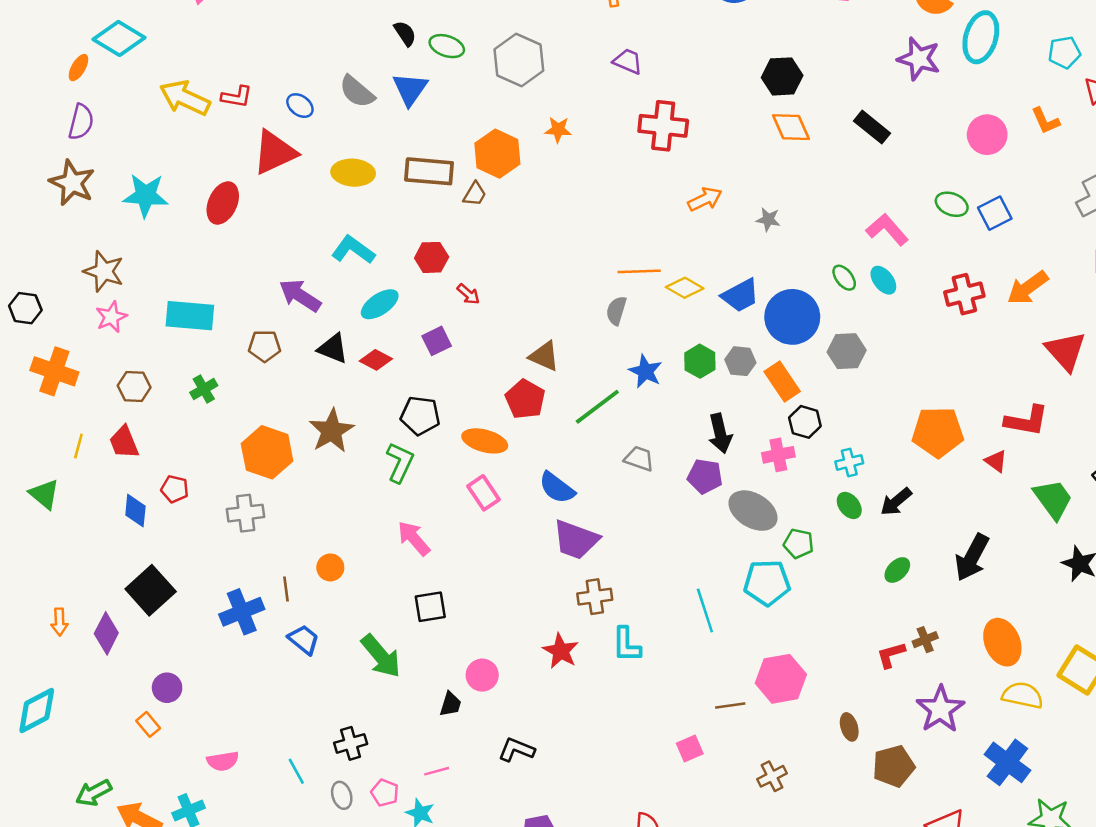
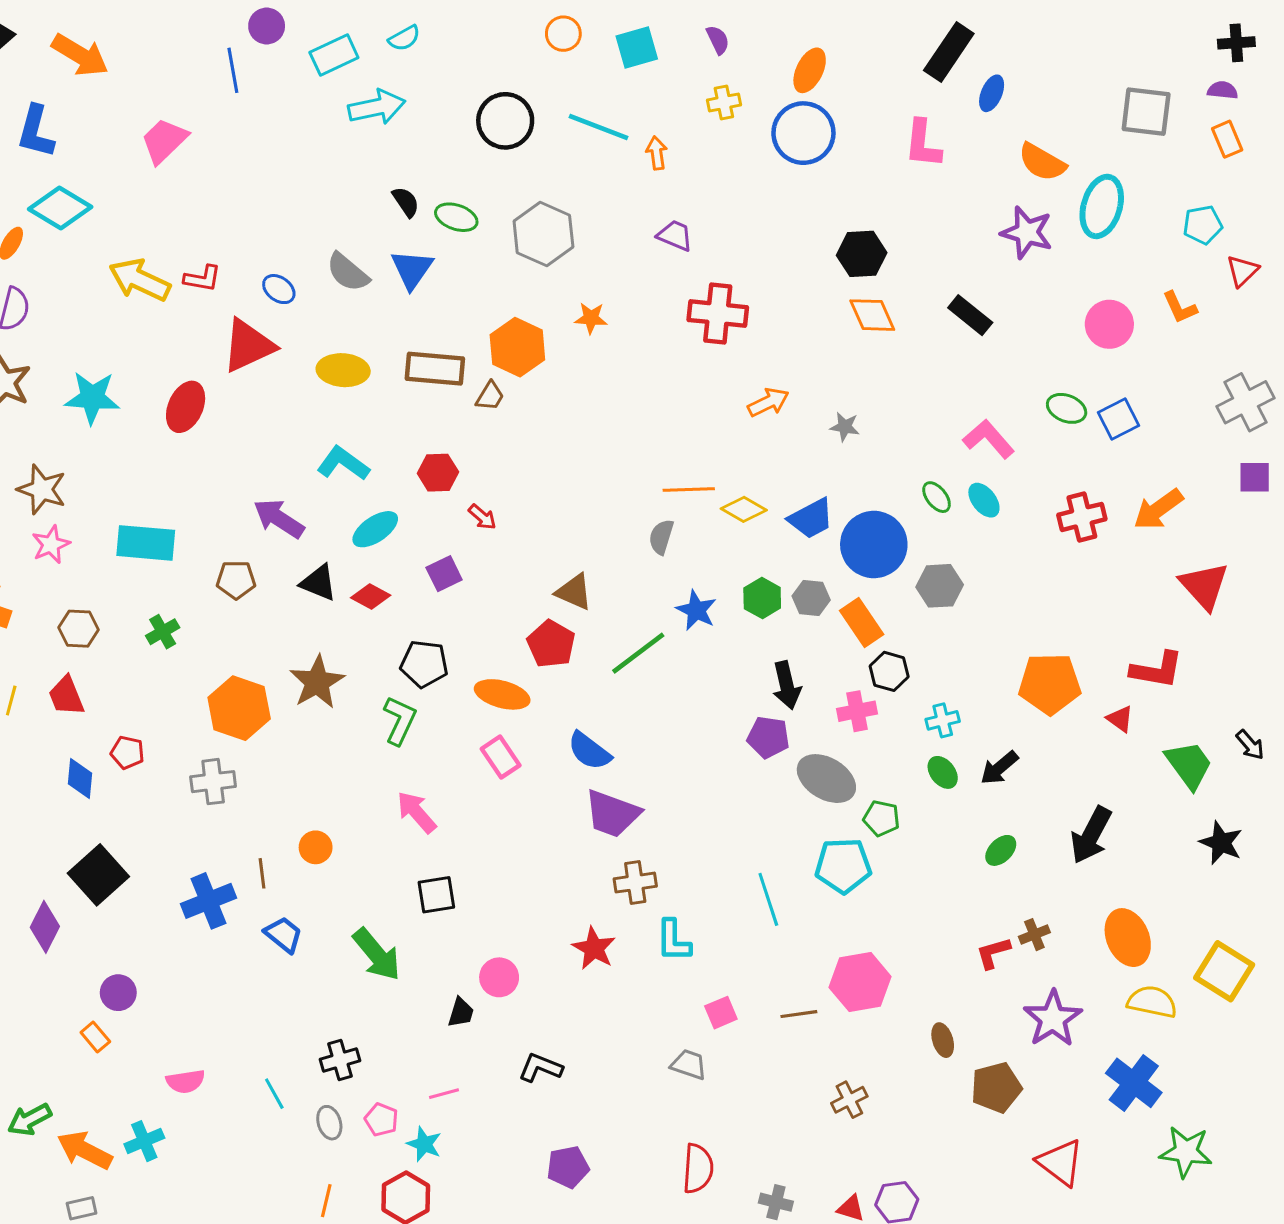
gray trapezoid: (639, 459) -> (689, 1065), moved
pink square: (690, 748) -> (721, 1013), moved

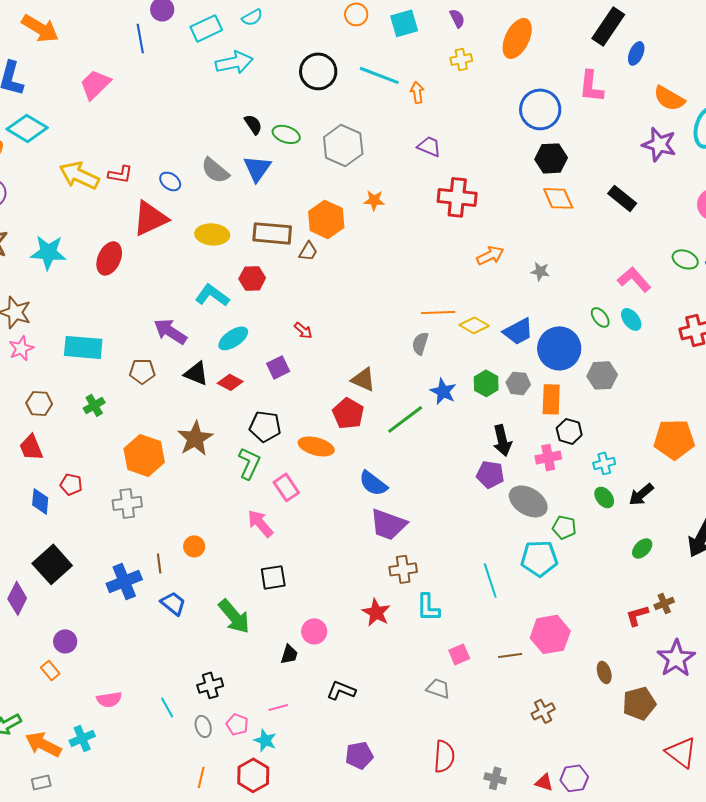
orange ellipse: (810, 70) -> (517, 38), size x1.4
blue circle: (803, 133) -> (540, 109), moved
red hexagon: (438, 473) -> (252, 278), moved
orange rectangle: (862, 623) -> (551, 399), turned 36
pink rectangle: (501, 757) -> (286, 487), moved

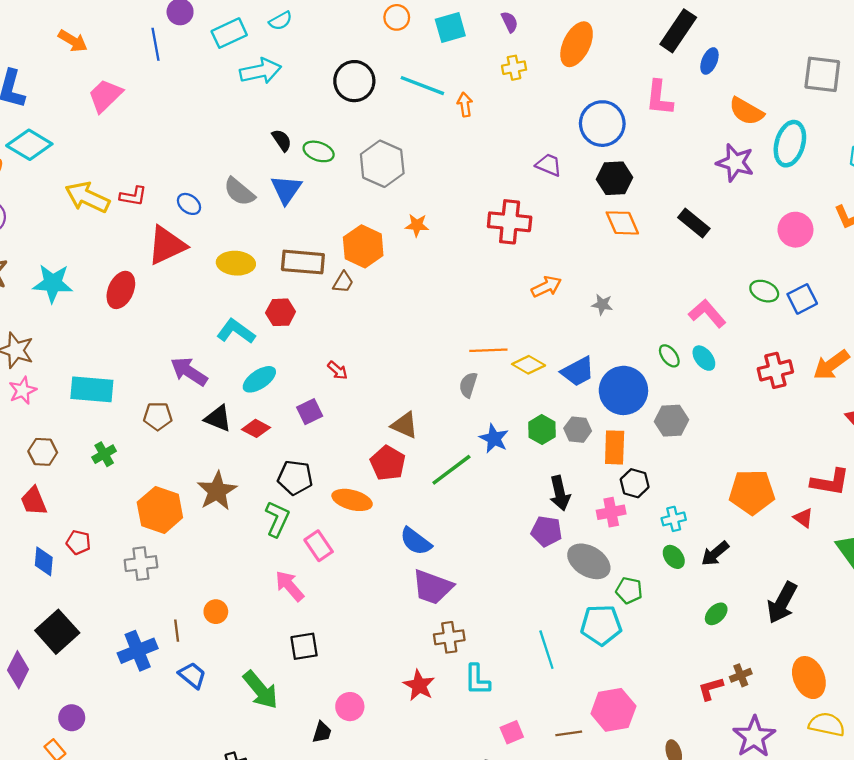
orange arrow: (40, 28) -> (73, 41), moved, size x0.7
purple trapezoid: (429, 146) -> (549, 165), moved

